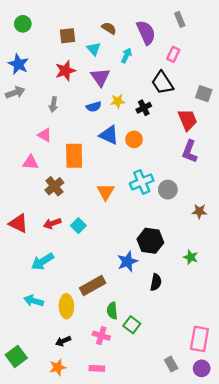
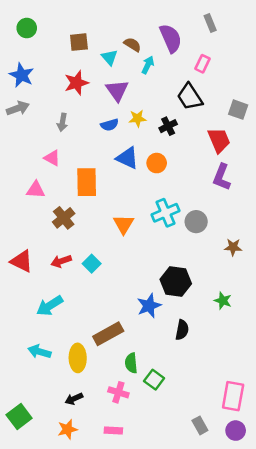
brown semicircle: (109, 28) -> (132, 45), moved

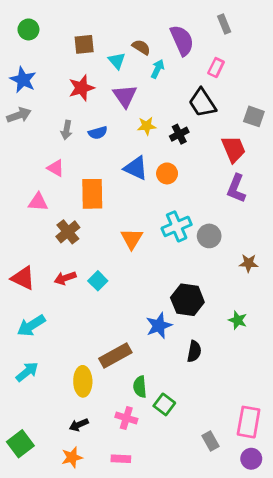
blue semicircle: (110, 125) -> (98, 133), moved
cyan arrow: (50, 306) -> (31, 326), moved
cyan arrow: (39, 352) -> (27, 372), moved, turned 125
gray rectangle: (200, 425) -> (211, 441), moved

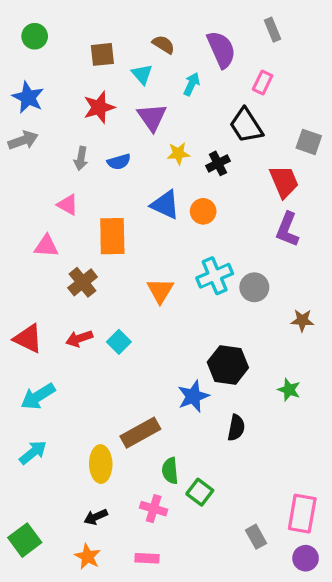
brown semicircle: (141, 47) -> (163, 45), moved
orange star: (72, 457) -> (88, 557), turned -30

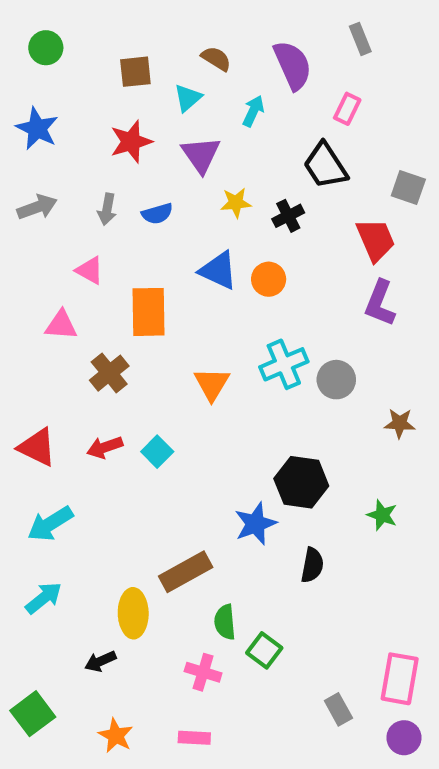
cyan triangle: (142, 74) -> (188, 98), turned 30
gray arrow: (23, 140) -> (37, 207), moved
black arrow: (96, 517) -> (100, 661), moved

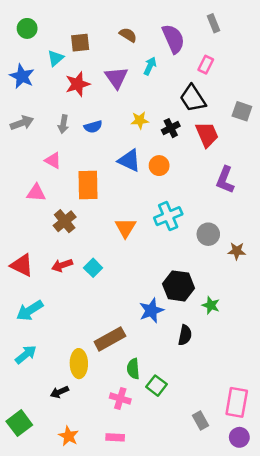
cyan triangle: (188, 98) -> (56, 58), moved
purple triangle: (201, 155) -> (116, 78), moved
red trapezoid: (376, 240) -> (207, 135), moved
gray circle: (336, 380) -> (208, 234), moved
green star: (382, 515) -> (211, 305), moved

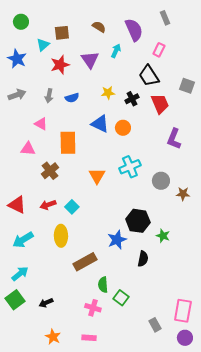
yellow ellipse: (79, 364) -> (61, 236), moved
green square: (19, 423) -> (15, 300), moved

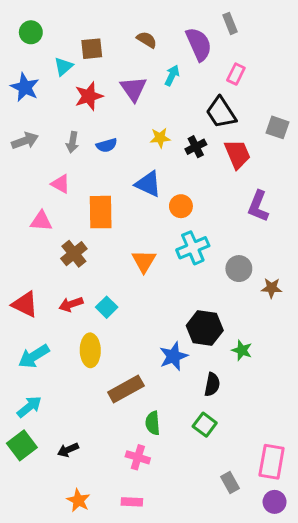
gray rectangle: (165, 18) -> (230, 23), moved
orange circle: (123, 128) -> (181, 206), moved
green square: (121, 298) -> (205, 425), moved

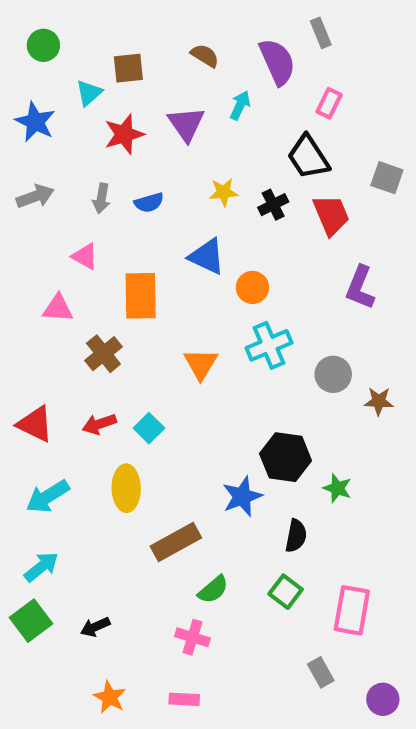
green semicircle: (153, 423) -> (213, 590), turned -125
pink rectangle: (272, 462) -> (352, 610), moved

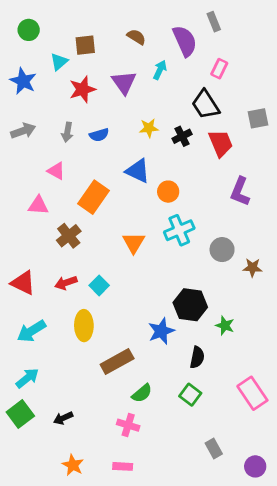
gray square: (387, 178) -> (258, 118), turned -30
orange rectangle: (141, 296) -> (94, 197), turned 36
pink rectangle: (352, 610) -> (252, 393), moved, turned -44

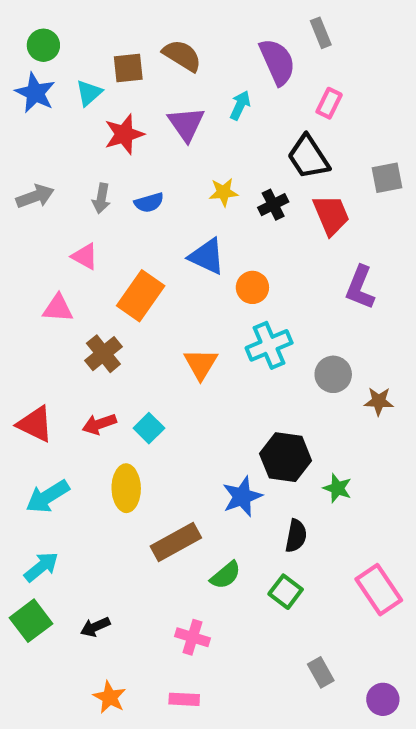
brown semicircle: (136, 37) -> (182, 56), moved, size x1.4
blue star: (23, 81) -> (35, 93), moved
green semicircle: (142, 393) -> (226, 575), moved

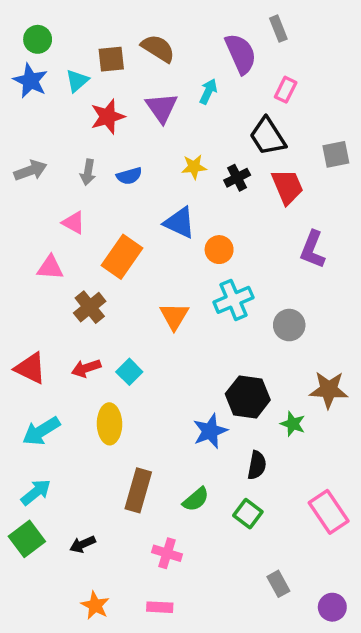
brown star: (379, 401) -> (329, 390), moved, size x1.5
brown rectangle: (176, 542) -> (138, 490), moved, turned -45

